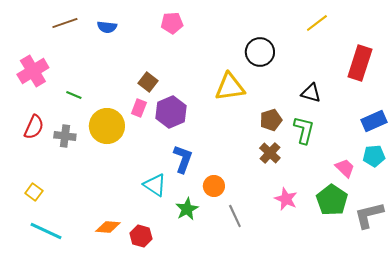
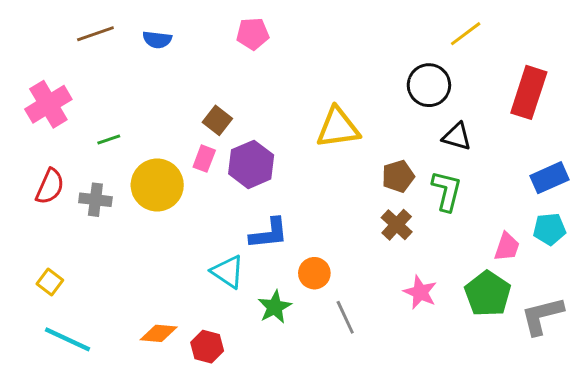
black circle: (260, 52) -> (429, 85), moved
green line: (74, 95) -> (109, 139), turned -42
blue L-shape: (183, 159) -> (269, 234), turned 64
pink trapezoid: (345, 168) -> (507, 247), turned 65

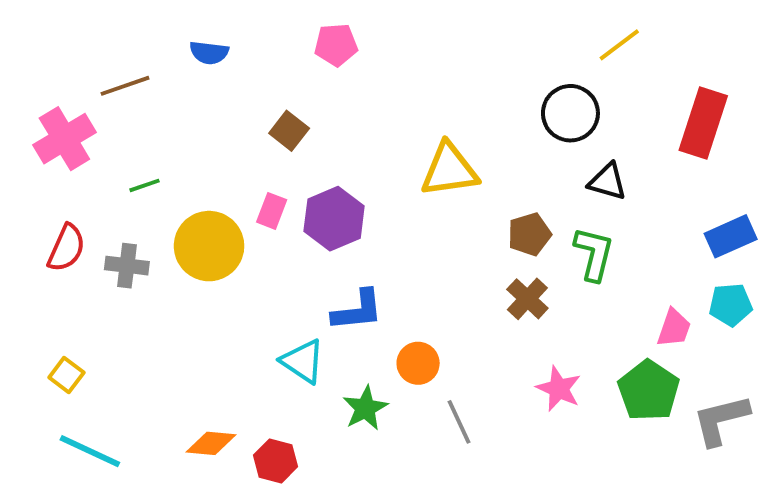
brown line: (95, 34) -> (125, 86), moved
brown square: (217, 120) -> (289, 131), moved

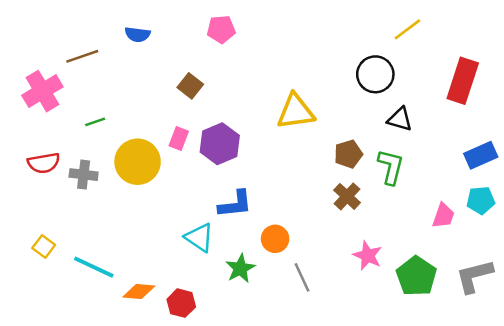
red semicircle: (66, 248) -> (44, 163), turned 56
green pentagon: (649, 391) -> (416, 276), moved
cyan line: (90, 451) -> (94, 267), moved

